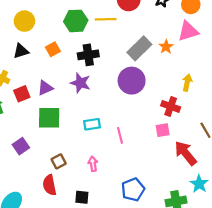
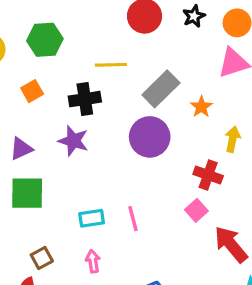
yellow line: (106, 19) -> (111, 65), moved
green hexagon: (76, 21) -> (45, 40), moved
orange star: (166, 47) -> (201, 107), moved
cyan rectangle: (92, 124) -> (92, 218), moved
pink square: (163, 130) -> (196, 210), turned -32

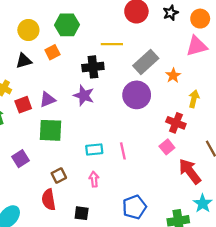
orange square: (32, 91) -> (52, 52), moved

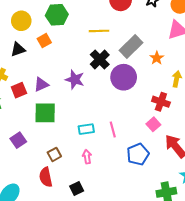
black cross: (93, 67) -> (100, 60), moved, turned -36
blue pentagon: (134, 207) -> (138, 154), moved
black square: (82, 213) -> (77, 189), turned -32

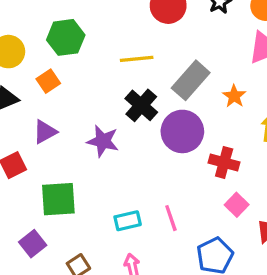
purple triangle: (41, 84) -> (45, 132), moved
red cross: (161, 102) -> (224, 162), moved
purple square: (18, 140) -> (33, 244), moved

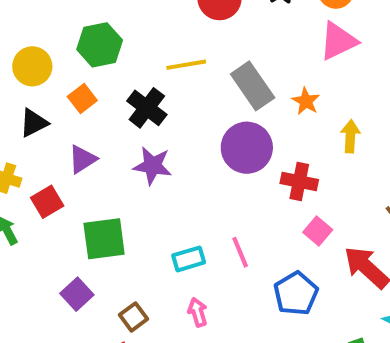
gray rectangle: (191, 80) -> (253, 86), turned -72
black cross: (141, 105) -> (147, 108), moved

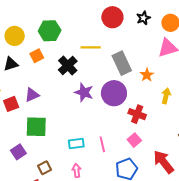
purple triangle: (82, 159) -> (32, 95), moved
purple star: (153, 166) -> (84, 92), moved
pink square: (318, 231) -> (134, 140), moved

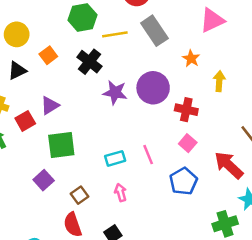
green hexagon: (50, 31) -> (82, 17), moved
gray rectangle: (122, 63) -> (154, 31), moved

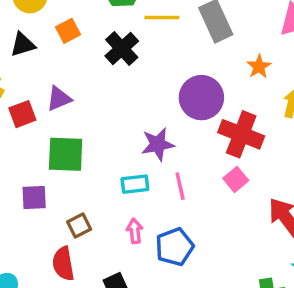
purple star: (115, 93) -> (158, 144), moved, turned -30
red cross: (186, 110) -> (241, 134), size x1.4
purple square: (44, 180) -> (34, 197), turned 30
blue pentagon: (183, 181) -> (175, 247), moved

